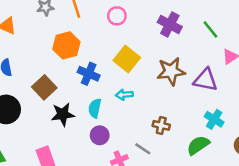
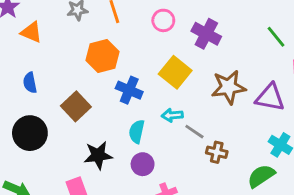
purple cross: (170, 24) -> (206, 34), moved
black star: (63, 114) -> (98, 155), moved
gray line: (143, 149) -> (194, 132), moved

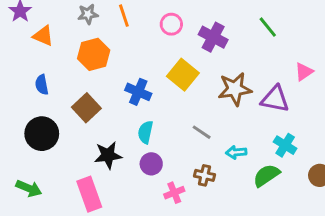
green line: (276, 37) -> (268, 27), moved
orange hexagon: (103, 56) -> (94, 54), moved
cyan arrow: (172, 115) -> (236, 152), moved
brown cross: (217, 152) -> (204, 175), moved

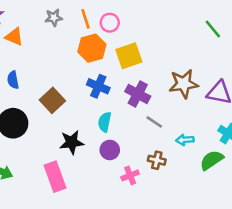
pink circle: (171, 24) -> (110, 23), moved
purple cross: (213, 37) -> (138, 94), moved
orange hexagon: (94, 54) -> (92, 48), moved
yellow square: (183, 75) -> (129, 56), moved, turned 32

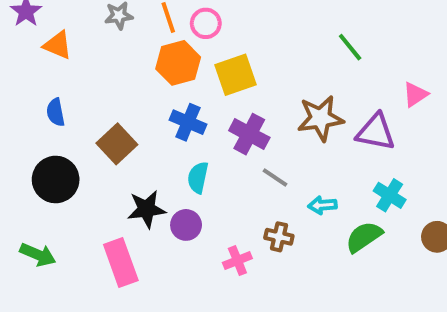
green line: (213, 29) -> (350, 47), moved
purple circle: (110, 150) -> (186, 225), moved

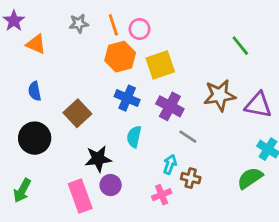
cyan arrow: (322, 205) -> (170, 164), moved, turned 114
purple circle: (186, 225) -> (111, 185), moved
green arrow: (38, 255) -> (22, 191), turned 95

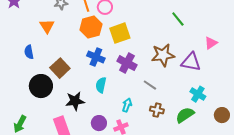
orange triangle: (36, 44) -> (47, 26), moved, turned 35
gray line: (188, 137) -> (150, 85), moved
black circle: (35, 138) -> (41, 86), moved
brown cross: (191, 178) -> (157, 110), moved
purple circle: (111, 185) -> (99, 123), moved

